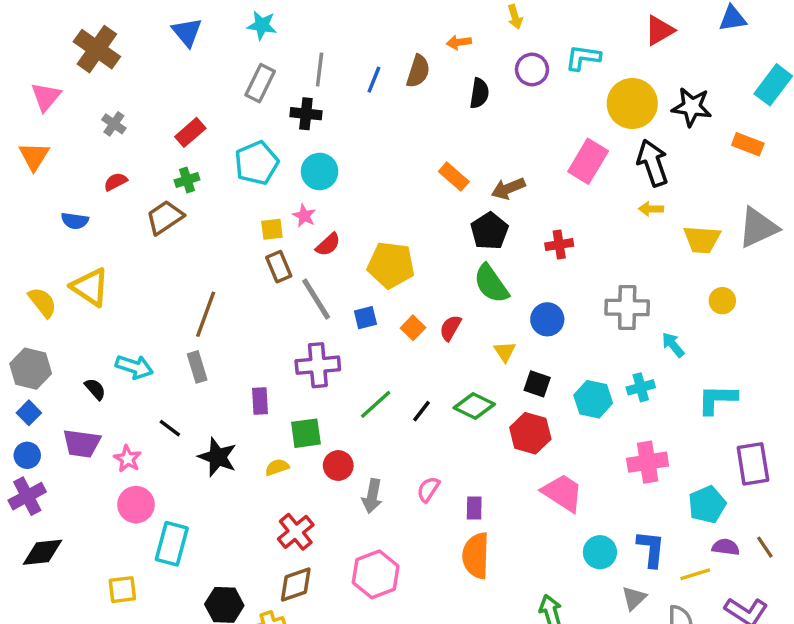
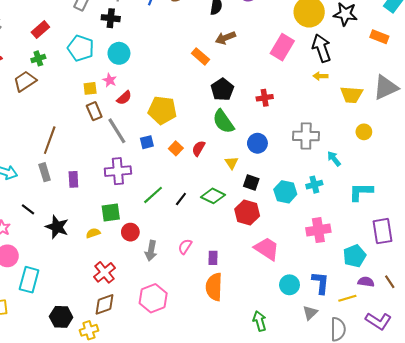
cyan pentagon: (257, 163) -> (81, 48), turned -30
brown arrow: (508, 188) -> (225, 38), moved
purple rectangle: (260, 401) -> (73, 179), moved

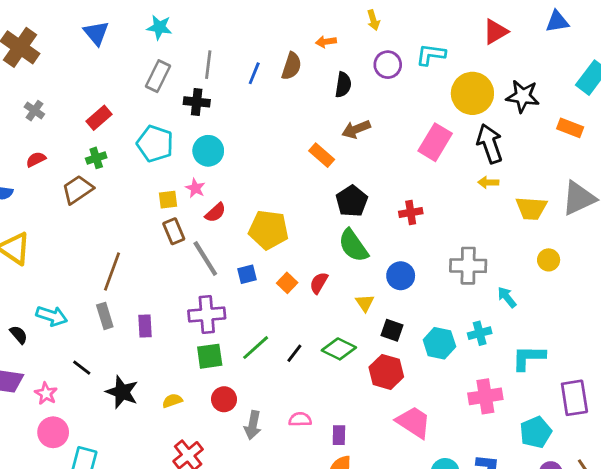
cyan L-shape: (361, 192) -> (528, 358), moved
green square: (111, 212) -> (210, 356), moved
pink semicircle: (185, 247) -> (300, 419), turned 56

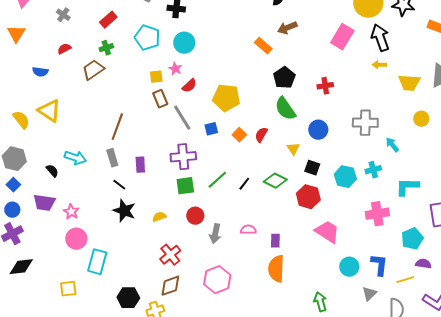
black line: (82, 368) -> (119, 185), moved

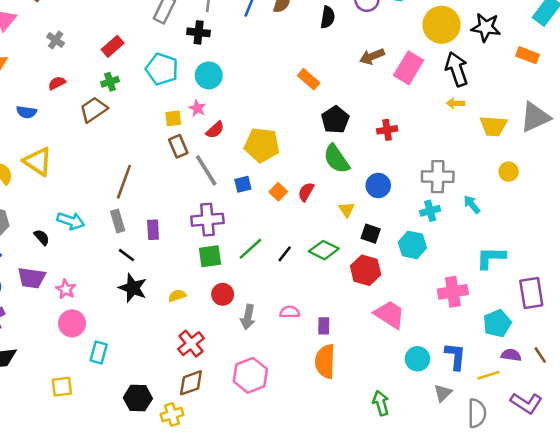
brown arrow: (287, 28) -> (372, 56), moved
cyan cross: (373, 170) -> (430, 211), moved
cyan rectangle: (97, 262) -> (99, 352), size x0.7

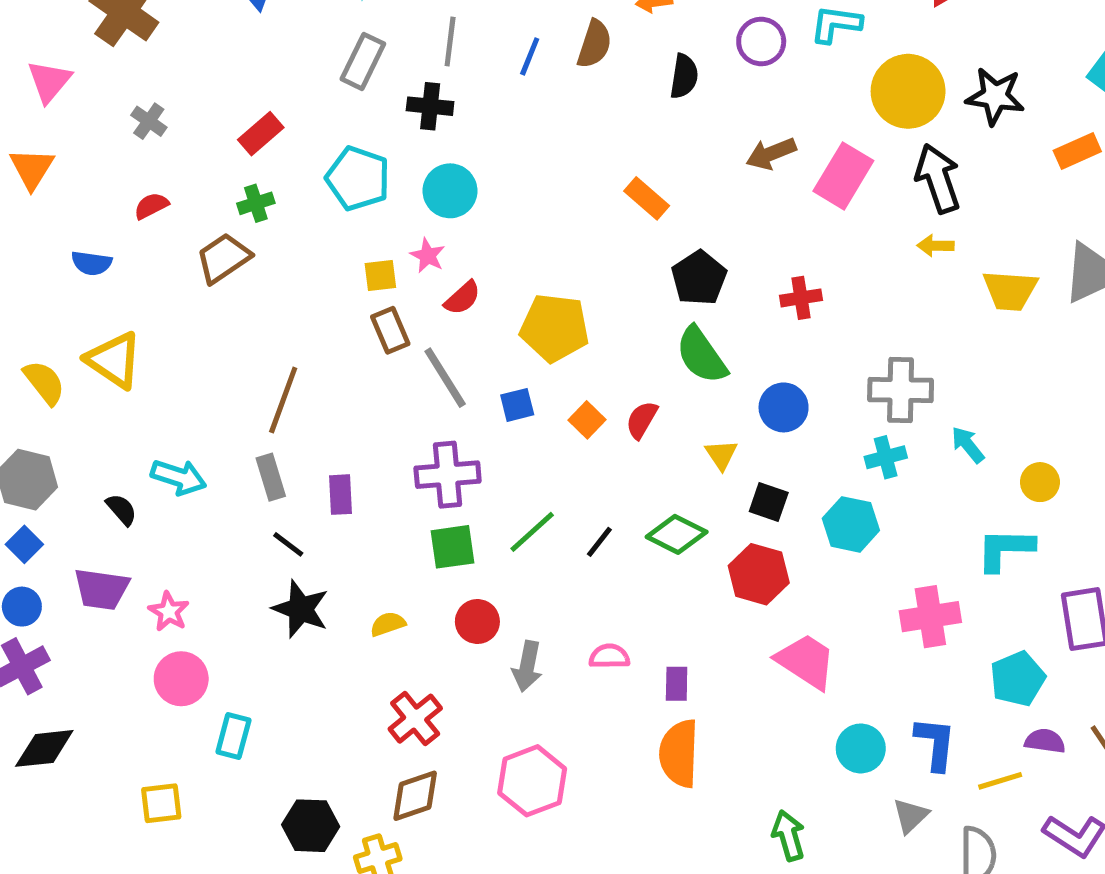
orange rectangle: (528, 55) -> (1077, 151), turned -45
yellow circle: (509, 172) -> (1040, 482), moved

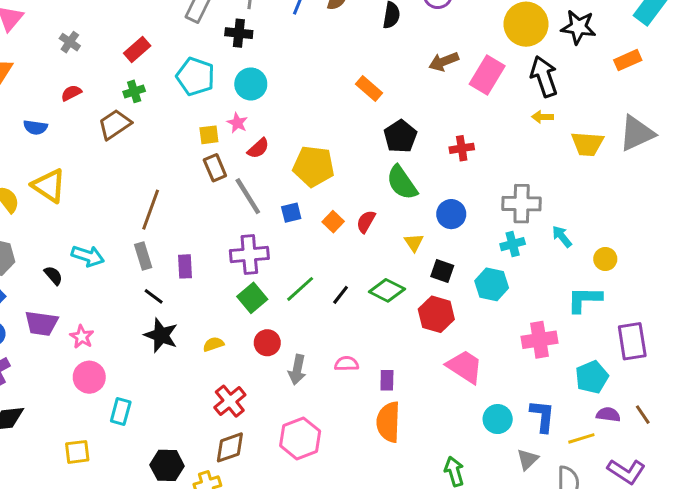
green square: (453, 547) -> (252, 298), turned -32

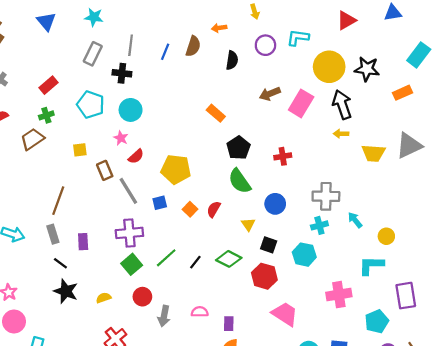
yellow square: (209, 135) -> (80, 150), moved

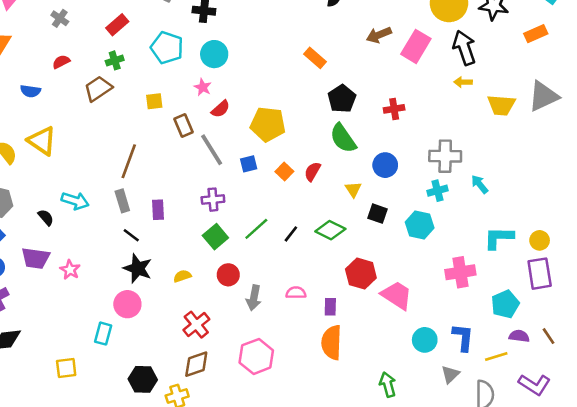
purple cross: (129, 233) -> (213, 200), size x0.7
yellow circle: (386, 236) -> (540, 240), moved
red hexagon: (264, 276) -> (361, 274), moved
pink circle: (14, 321) -> (127, 304), moved

